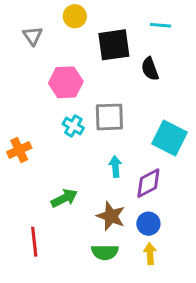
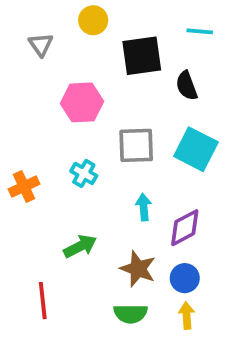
cyan cross: (73, 126) -> (84, 173), moved
cyan square: (169, 138) -> (196, 149), moved

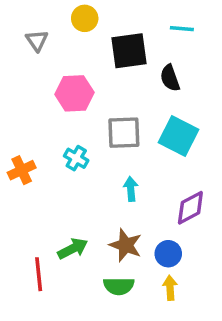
purple diamond: (185, 228) -> (190, 208), moved
green arrow: (80, 246) -> (73, 249), moved

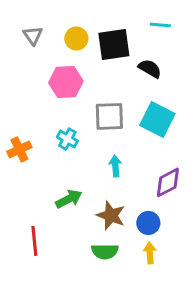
yellow circle: (85, 18) -> (76, 38), moved
black semicircle: (170, 78) -> (150, 68), turned 140
green arrow: (73, 249) -> (69, 199), moved

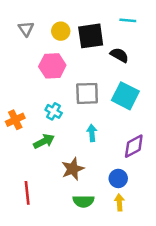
green arrow: (69, 199) -> (44, 141), moved
brown star: (111, 215) -> (73, 169), moved, turned 30

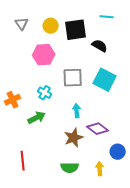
purple diamond: (134, 146) -> (98, 129), moved, turned 65
brown star: (73, 169) -> (74, 138), moved
blue circle: (118, 178) -> (118, 152), moved

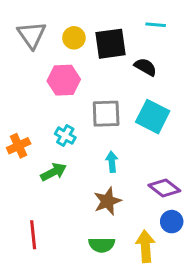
gray triangle: (22, 24) -> (32, 35), size x1.5
purple diamond: (98, 129) -> (164, 188), moved
yellow arrow: (100, 169) -> (145, 246), size x1.5

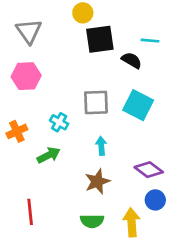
cyan line: (156, 25) -> (150, 41), moved
yellow circle: (74, 38) -> (83, 13), moved
pink hexagon: (64, 80) -> (26, 76), moved

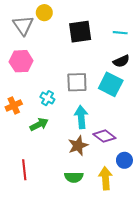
yellow circle: (83, 13) -> (44, 13), moved
black semicircle: (132, 60) -> (121, 61), moved, turned 126
cyan arrow: (101, 146) -> (81, 117), size x1.5
purple diamond: (149, 170) -> (104, 136), moved

